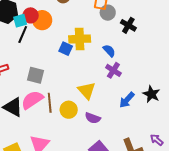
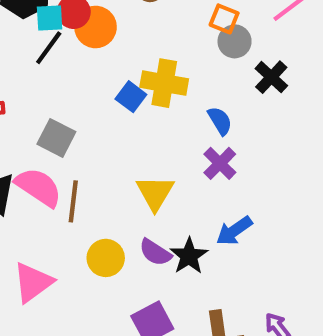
black star: (151, 94) -> (189, 256), moved
pink semicircle: (32, 100) -> (39, 187), turned 55
yellow circle: (69, 110) -> (106, 258), moved

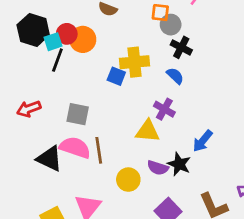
black cross: (271, 77) -> (181, 47), moved
purple cross: (220, 163) -> (164, 109), moved
yellow triangle: (155, 193) -> (148, 131), turned -40

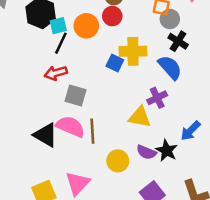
red circle: (67, 34) -> (112, 16), moved
blue semicircle: (175, 76) -> (170, 67), size x1.5
red arrow: (29, 109) -> (56, 73), moved
purple cross: (164, 109) -> (157, 98), turned 30

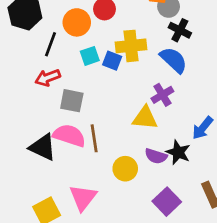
cyan square: (58, 26) -> (90, 56), moved

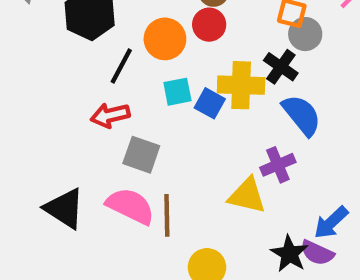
black cross: (180, 30) -> (281, 67), moved
black triangle: (43, 147) -> (64, 208), moved
purple semicircle: (156, 156) -> (317, 253), moved

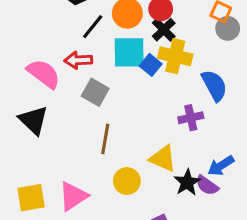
black cross: (281, 67) -> (164, 30), moved
cyan square: (177, 92) -> (129, 52), size x1.6
yellow triangle: (247, 196) -> (163, 159), moved
pink semicircle: (130, 206) -> (44, 74), moved

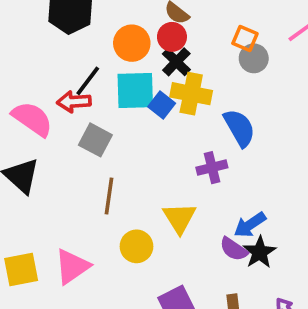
black line: (93, 27) -> (88, 81), moved
yellow triangle: (163, 159) -> (179, 218), turned 36
black star: (187, 182) -> (260, 252), moved

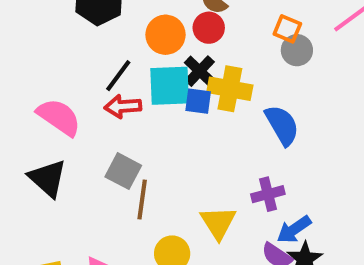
black cross: (176, 62) -> (200, 71), moved
red arrow: (74, 102) -> (123, 106), moved
blue square: (162, 105) -> (198, 101), turned -30
gray square: (95, 140) -> (123, 171), moved
purple cross: (212, 168) -> (268, 194), moved

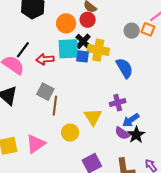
orange square: (287, 29) -> (148, 29), moved
black line: (118, 76) -> (23, 50), moved

